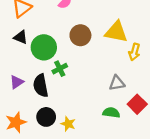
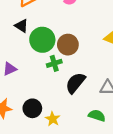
brown circle: (80, 35) -> (68, 45), moved
black semicircle: (41, 86) -> (75, 83), moved, turned 40

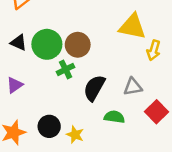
black triangle: (21, 26) -> (19, 43), moved
green semicircle: (97, 116) -> (114, 117), moved

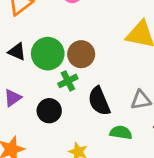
black semicircle: (94, 88) -> (99, 101), turned -52
black circle: (49, 126) -> (49, 111), moved

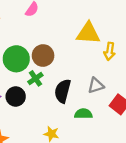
black semicircle: (99, 101) -> (63, 91), turned 45
black circle: (49, 111) -> (16, 96), moved

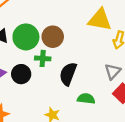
green cross: (35, 78) -> (43, 58), turned 32
gray triangle: (96, 85) -> (113, 72), moved, turned -36

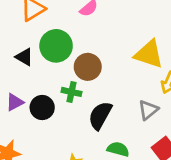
green circle: (26, 37) -> (56, 46), moved
gray triangle: (113, 72) -> (148, 110), moved

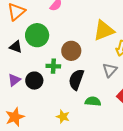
yellow triangle: (149, 54) -> (104, 30), turned -30
brown circle: (88, 67) -> (71, 51), moved

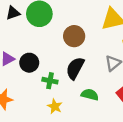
black triangle: (16, 47) -> (13, 13), moved, turned -48
green cross: (53, 66) -> (50, 81), moved

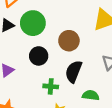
black circle: (29, 63) -> (39, 56), moved

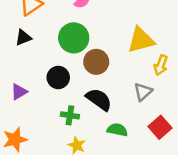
green circle: (33, 23) -> (74, 38), moved
black semicircle: (74, 71) -> (99, 99), turned 100

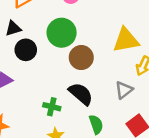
black circle: (58, 77) -> (26, 50), moved
green semicircle: (117, 130) -> (96, 124), turned 54

